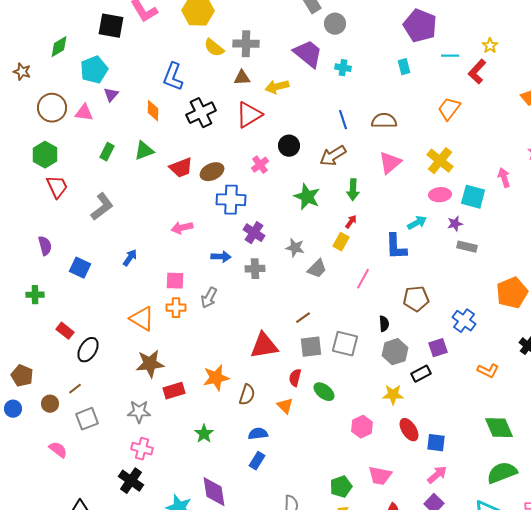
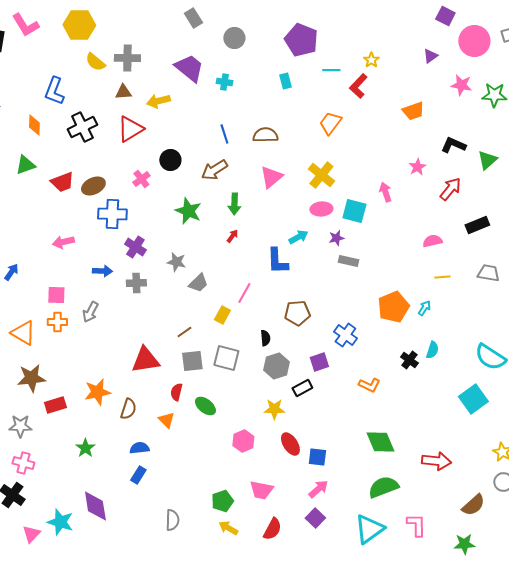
gray circle: (335, 24) -> (234, 38), moved
yellow rectangle: (341, 242) -> (222, 315), moved

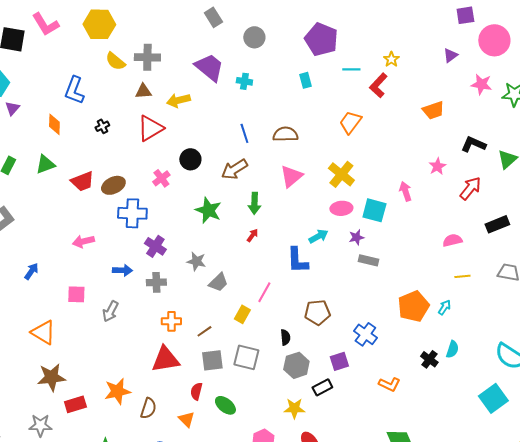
purple square: (445, 16) -> (465, 15), turned -36
black cross: (82, 127) -> (102, 126), size x0.5
orange cross: (57, 322) -> (171, 321), moved

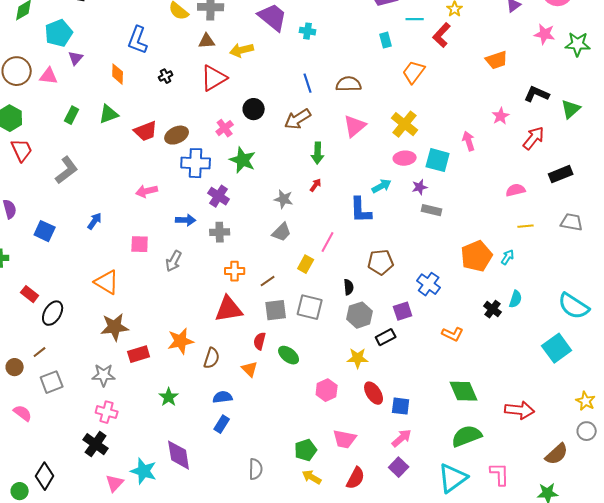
cyan rectangle: (305, 80) -> (386, 40), moved
green star: (208, 210) -> (243, 160), moved
gray star: (196, 261) -> (284, 199), moved

